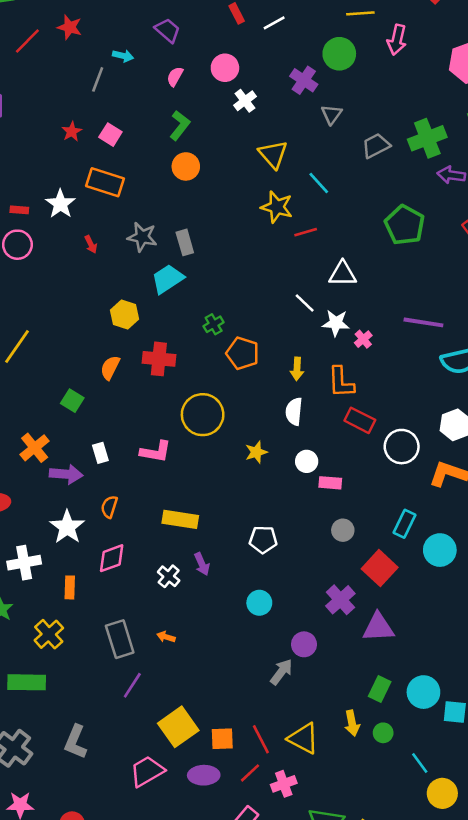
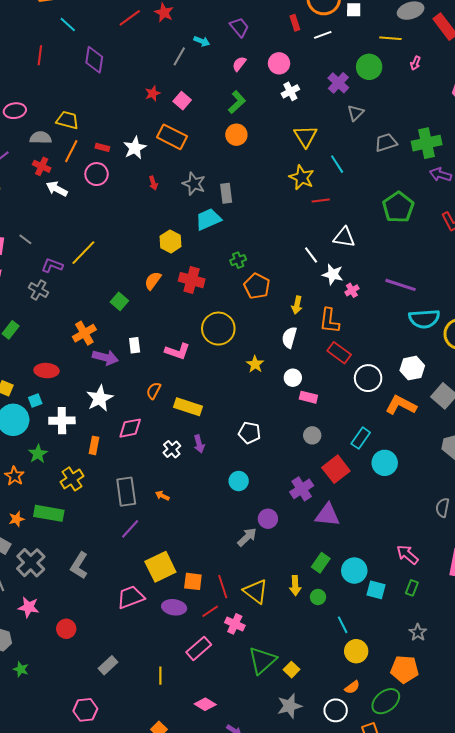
pink arrow: (397, 40) -> (415, 63), size x0.6
yellow star: (256, 452) -> (255, 364), turned -30
orange semicircle: (109, 507) -> (154, 391), moved
pink cross: (284, 784) -> (235, 624), turned 36

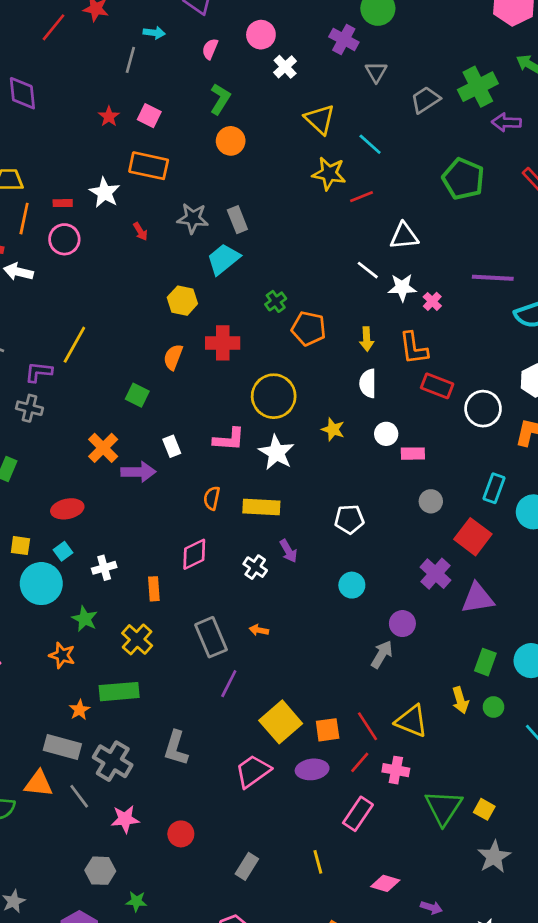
white star: (100, 398) -> (276, 453), moved
white cross: (62, 421) -> (104, 568), size x0.7

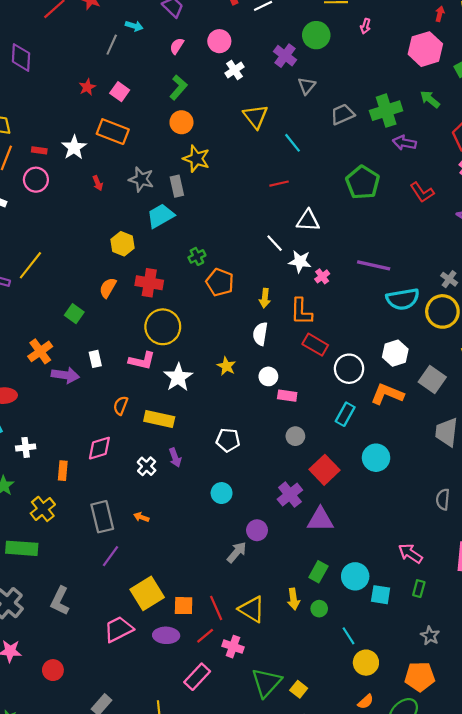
yellow star: (329, 174) -> (196, 159), moved
yellow circle: (274, 396) -> (163, 327), moved
cyan rectangle: (494, 488) -> (345, 414), moved

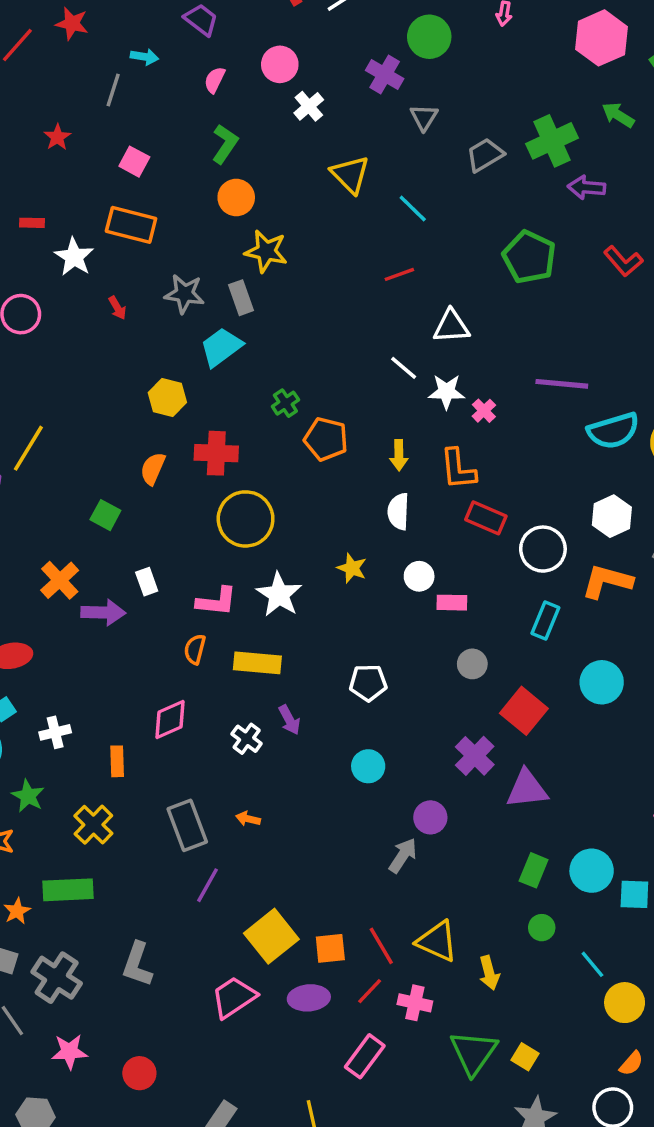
red star: (87, 87) -> (57, 137), moved
red rectangle: (39, 150) -> (32, 223), moved
pink L-shape: (142, 361) -> (217, 601), moved
yellow arrow: (293, 599) -> (489, 973), moved

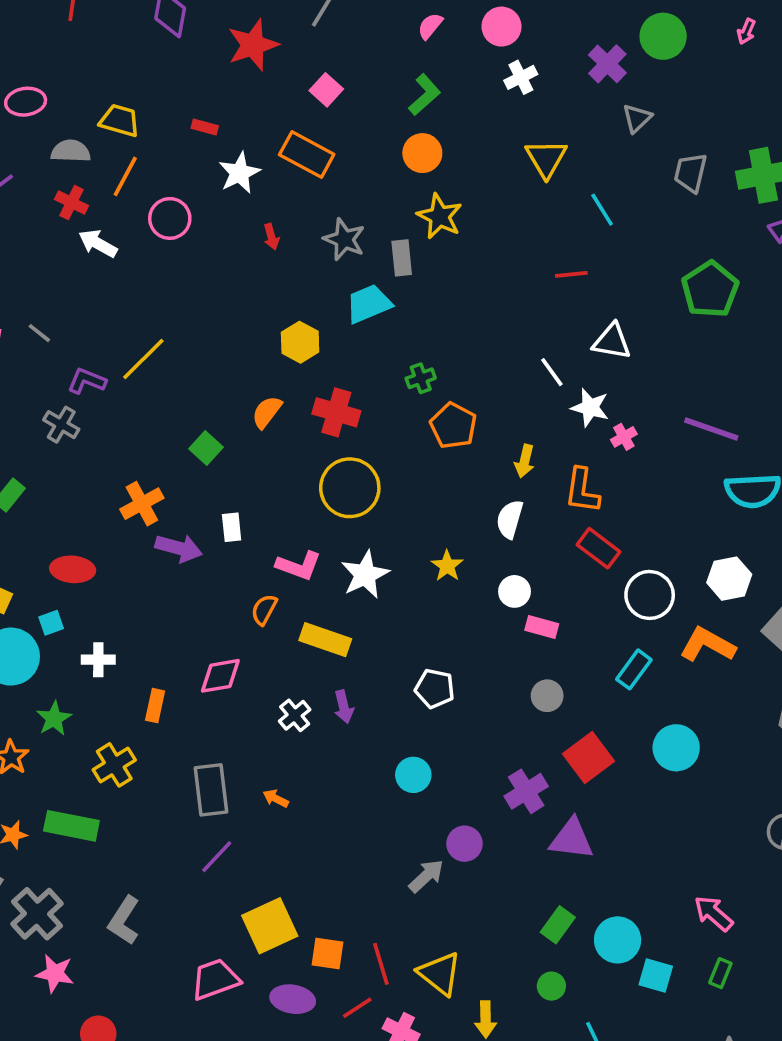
red star: (57, 137) -> (253, 45), size x1.8
gray trapezoid: (485, 155) -> (690, 173), turned -60
pink star: (69, 1052) -> (55, 973), moved

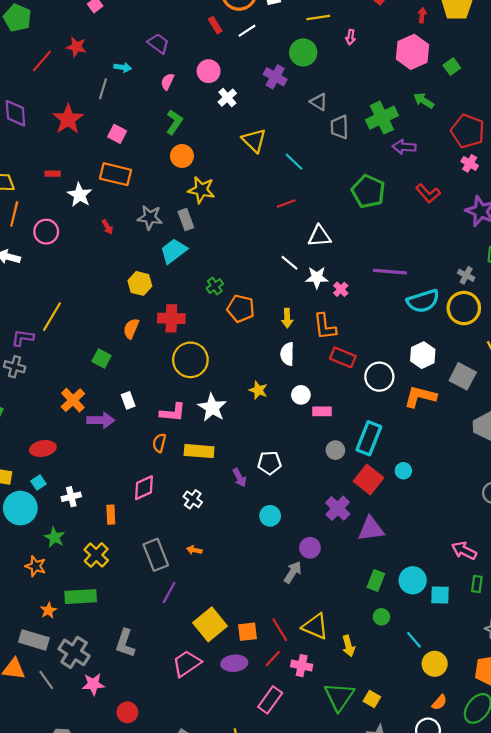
gray triangle: (637, 118) -> (319, 102), moved, turned -30
cyan rectangle: (634, 669) -> (369, 438), moved, size x1.4
purple arrow: (344, 707) -> (239, 478), moved
cyan circle: (676, 748) -> (403, 471), moved, size x0.6

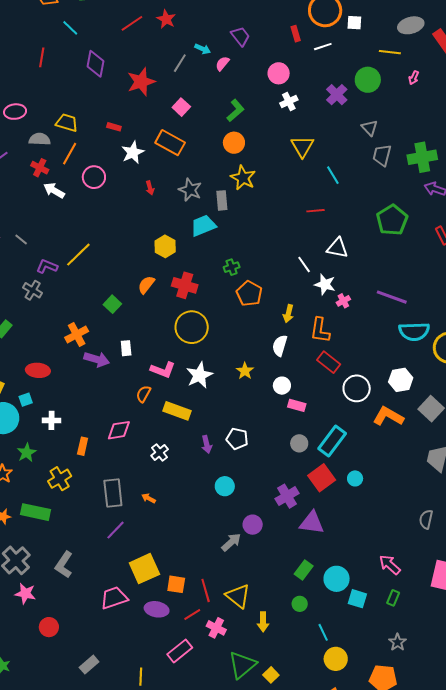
pink semicircle: (167, 82) -> (222, 64), moved

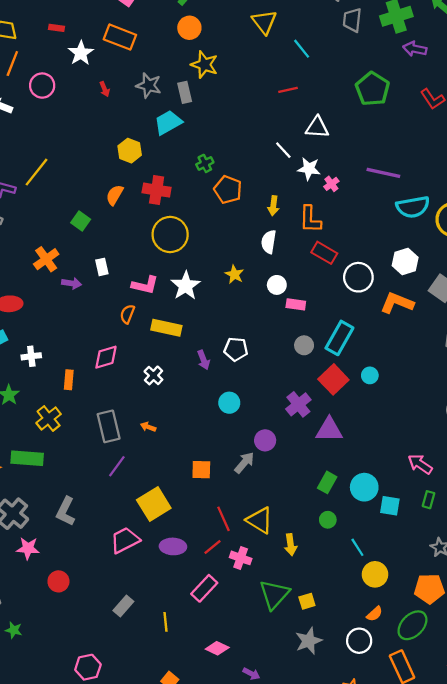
purple arrow: (97, 359) -> (72, 283), size x0.7
orange square: (176, 584) -> (201, 470), moved
gray rectangle: (89, 665) -> (123, 606), moved
yellow square: (271, 675) -> (307, 601), turned 35

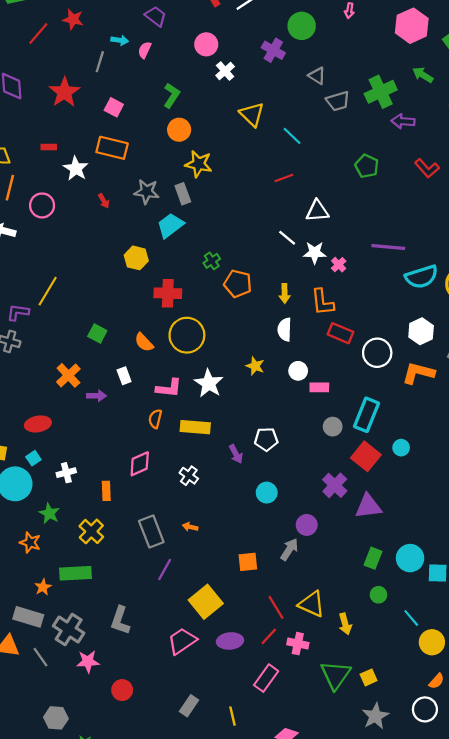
gray trapezoid: (352, 20) -> (338, 101), turned -105
green pentagon: (373, 89) -> (367, 166), size x0.7
orange semicircle: (115, 195) -> (144, 342), moved, turned -66

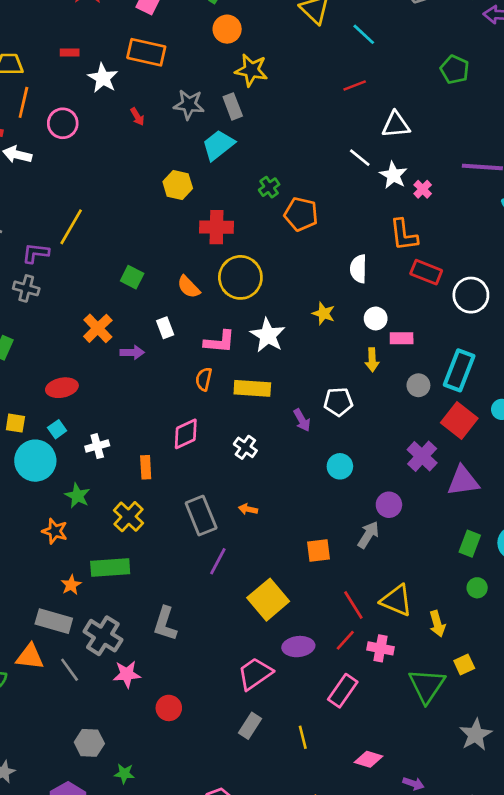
white star: (315, 253) -> (393, 175), turned 30
yellow arrow: (285, 294) -> (372, 360), moved
pink trapezoid: (182, 641) -> (255, 674), moved
yellow square: (369, 677) -> (464, 664), moved

